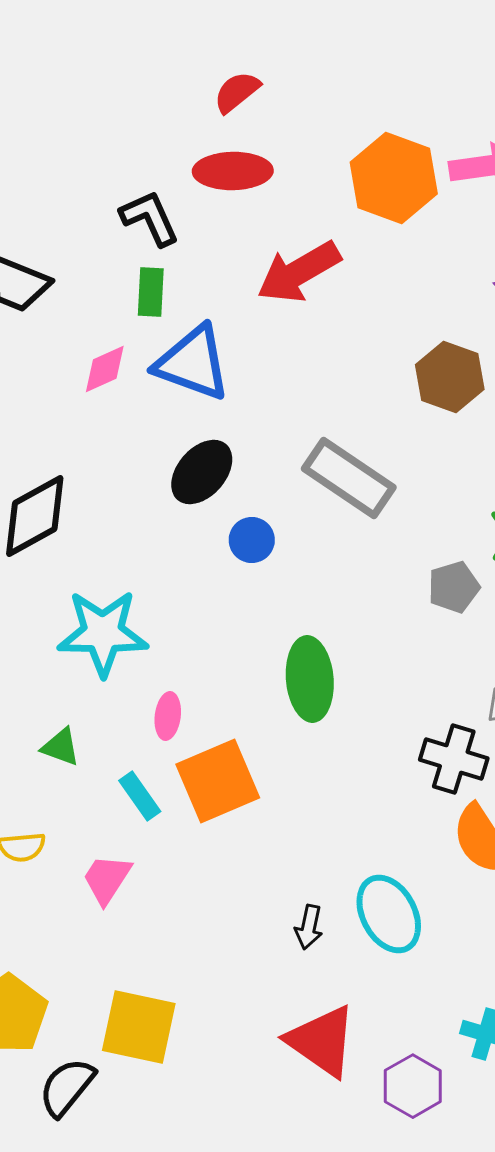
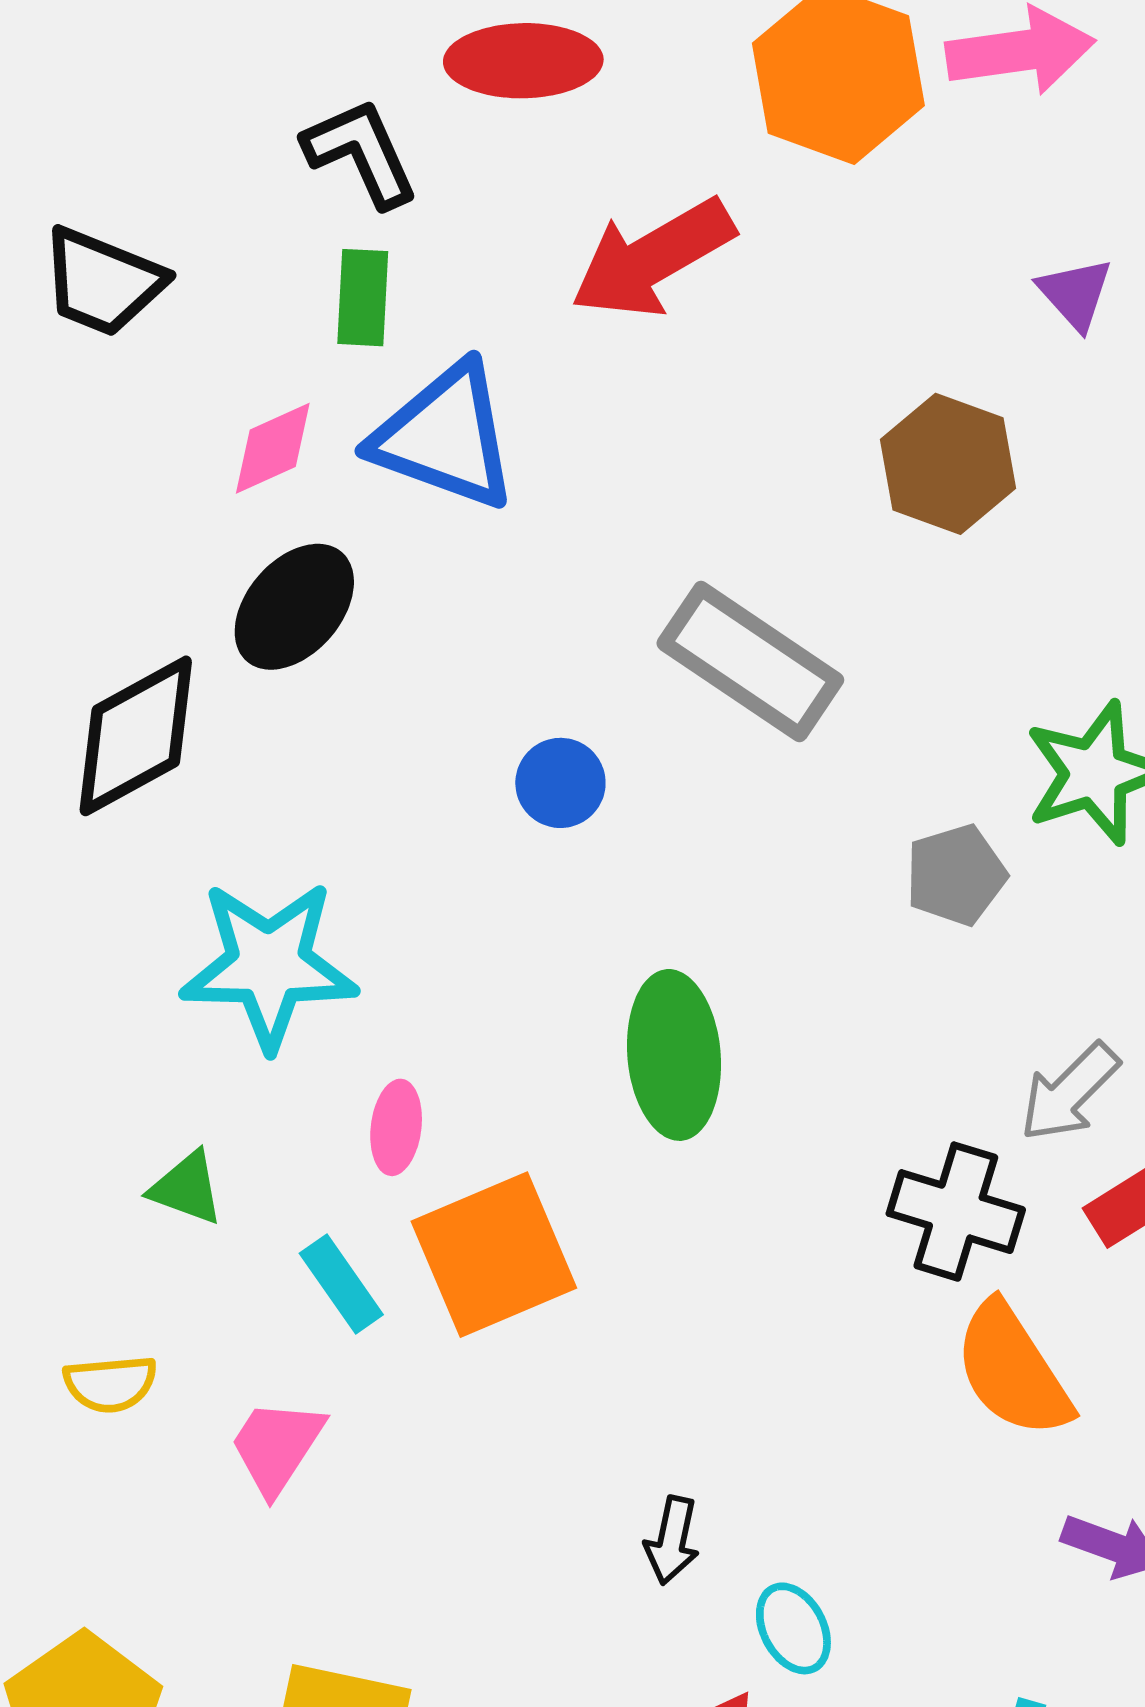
black ellipse: (202, 472) -> (294, 607), moved
cyan ellipse: (389, 914) -> (793, 1628), moved, size x0.6

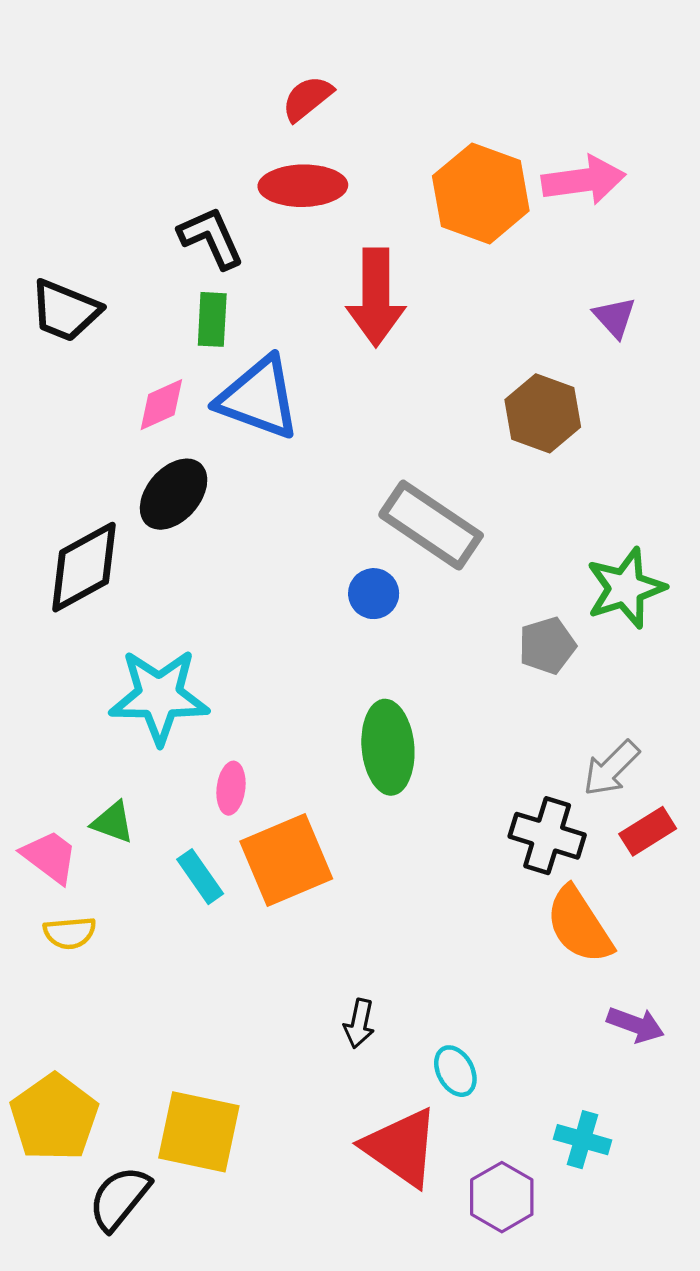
red arrow: (652, 258) -> (376, 297), turned -60
blue circle: (560, 783) -> (374, 594), moved
pink trapezoid: (277, 1446) -> (50, 857), moved, turned 94
black arrow: (672, 1540) -> (359, 1024), moved

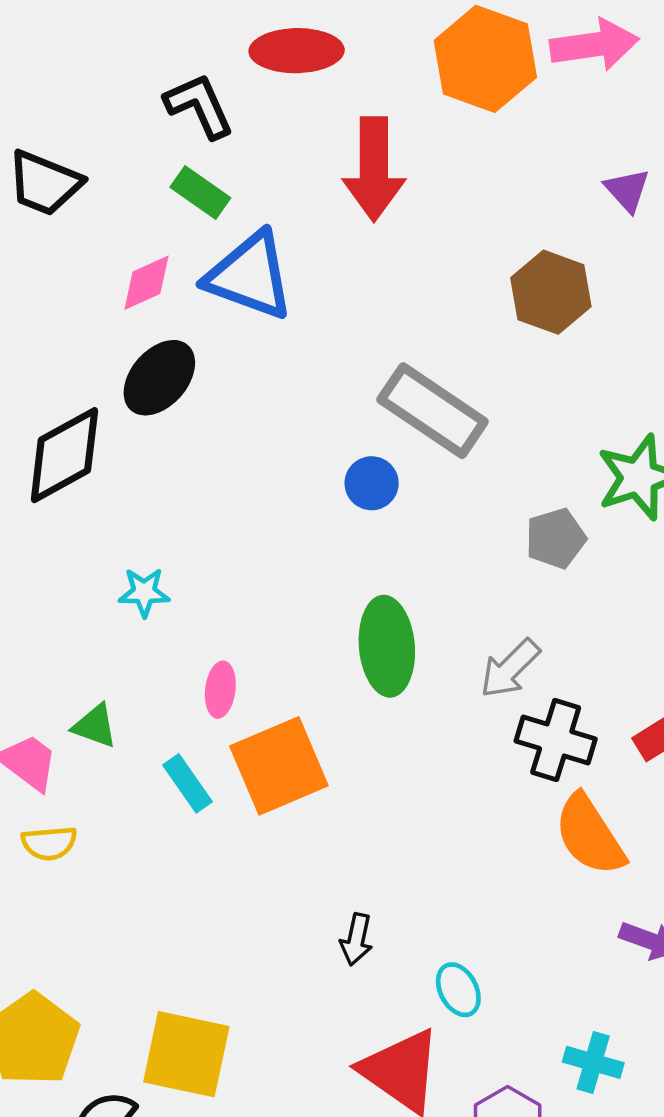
green rectangle: (212, 319) -> (200, 193), turned -58
cyan star: (159, 696) -> (144, 592), size x0.5
gray arrow: (611, 768) -> (510, 668), moved

